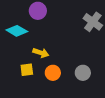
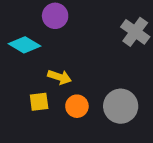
gray circle: (83, 73) -> (121, 106), size x1.5

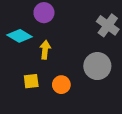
yellow arrow: (59, 77) -> (45, 50), moved, turned -102
gray circle: (121, 106) -> (97, 66), moved

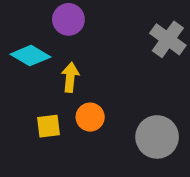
gray circle: (97, 66) -> (157, 137), moved
orange circle: (61, 85) -> (90, 117), moved

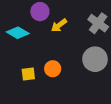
yellow arrow: (70, 77) -> (59, 25), moved, turned -133
gray circle: (157, 137) -> (95, 59), moved

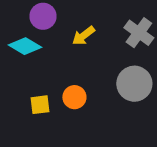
purple circle: (40, 12) -> (43, 16), moved

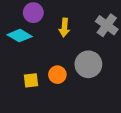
yellow arrow: (83, 36) -> (64, 28), turned -48
gray circle: (134, 84) -> (88, 64), moved

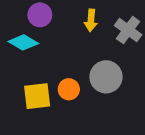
yellow arrow: (64, 28) -> (91, 20), moved
yellow square: (31, 80) -> (37, 96), size x1.5

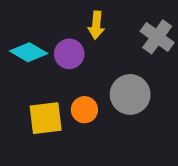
purple circle: (40, 15) -> (69, 54), moved
yellow arrow: (91, 20) -> (96, 25), moved

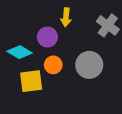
cyan diamond: (29, 52) -> (20, 52), moved
orange circle: (84, 110) -> (53, 65), moved

